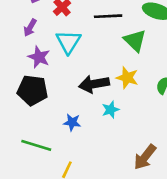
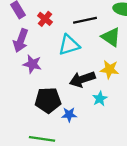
purple arrow: (30, 28) -> (21, 40), size x1.5
cyan triangle: (68, 42) -> (69, 45), moved, turned 50
black pentagon: (33, 90) -> (48, 100), moved

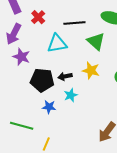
black arrow: (82, 79) -> (65, 76), size x0.6
cyan star: (100, 99) -> (71, 95), moved
black pentagon: (48, 100) -> (42, 80), moved

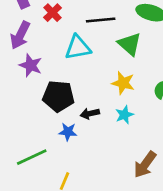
black arrow: (65, 76) -> (90, 114), moved
cyan star: (71, 95) -> (124, 115), moved
green line: (22, 126) -> (32, 157), turned -40

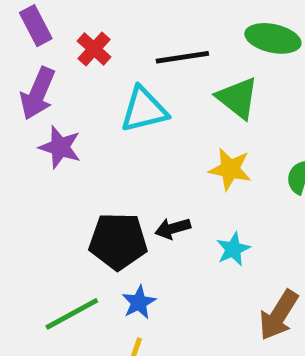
black pentagon: (58, 96) -> (118, 241), moved
cyan star: (124, 115) -> (233, 249), moved
blue star: (68, 132) -> (139, 302), moved, turned -30

